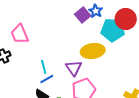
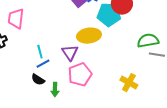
pink trapezoid: (20, 34) -> (16, 19), turned 30

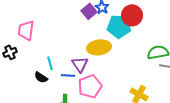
blue line: (43, 64) -> (68, 75), moved, turned 32
black semicircle: (38, 80) -> (41, 77), moved

